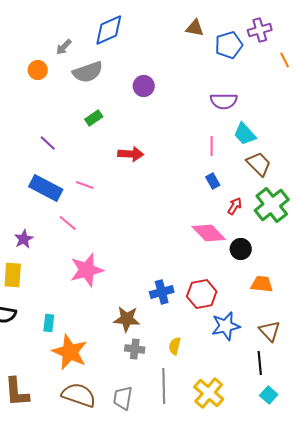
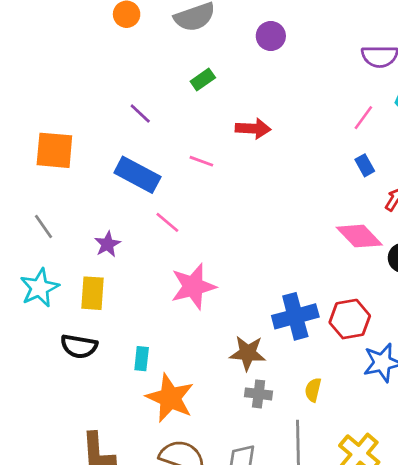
pink line: (212, 146) -> (363, 118), turned 36
pink line: (85, 185) -> (201, 161), moved
blue cross: (162, 292) -> (295, 316), size x1.4

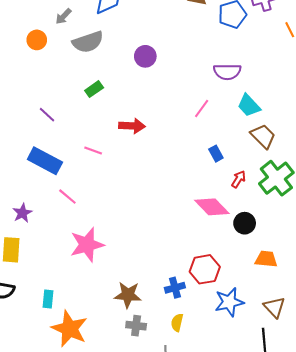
pink line: (363, 118) -> (202, 109), moved
blue cross: (295, 316) -> (175, 288), moved, size x0.6

